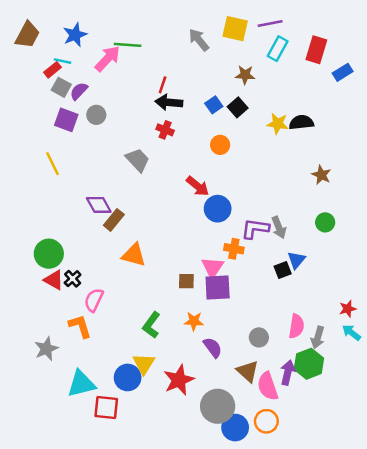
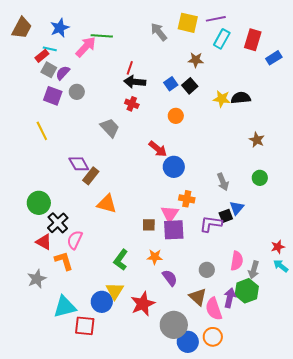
purple L-shape: (255, 229) -> (211, 224), moved
black cross: (73, 279) -> (58, 223), size x1.5
red triangle: (54, 280) -> (44, 242), moved

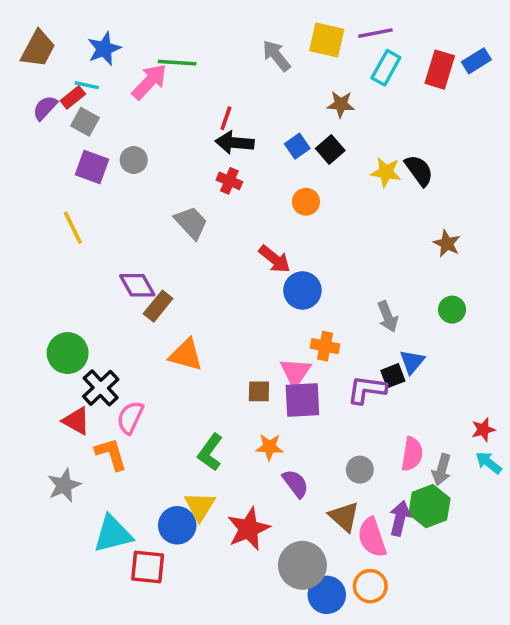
blue rectangle: (274, 58) -> (476, 61), moved
purple semicircle: (63, 73) -> (45, 108), moved
black semicircle: (241, 98) -> (419, 170), turned 60

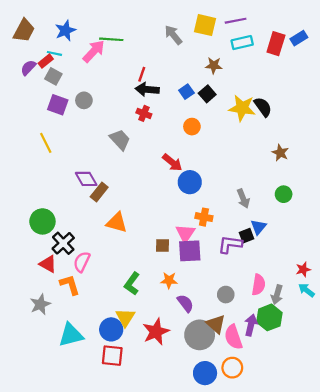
cyan rectangle: (386, 68) -> (242, 43), turned 48
yellow star: (386, 172) -> (242, 108), size x1.4
gray circle: (302, 565) -> (200, 335), moved
red square: (148, 567) -> (112, 356), moved

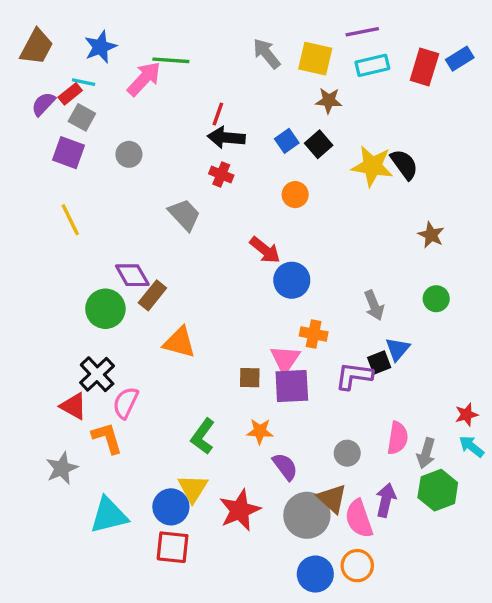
yellow square: (205, 25) -> (315, 59), moved
purple square: (58, 105) -> (68, 153), moved
green circle: (42, 221) -> (105, 309), moved
green hexagon: (269, 317) -> (438, 490), moved

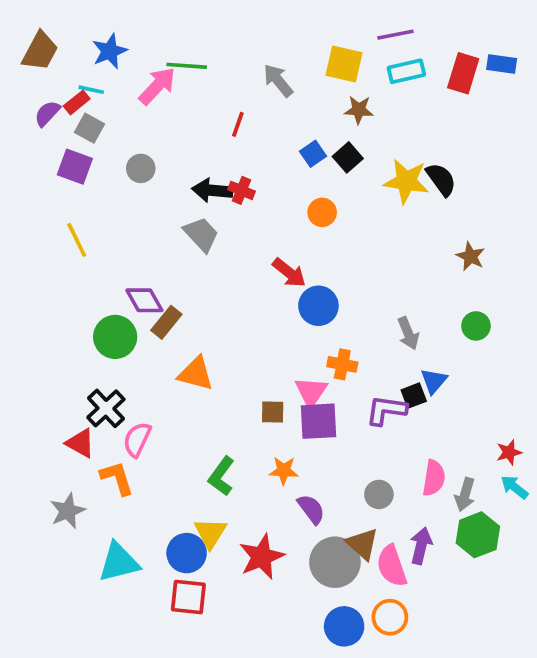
gray arrow: (267, 54) -> (278, 80), moved
blue rectangle: (460, 59) -> (502, 64), turned 40
black arrow: (226, 138) -> (212, 190), moved

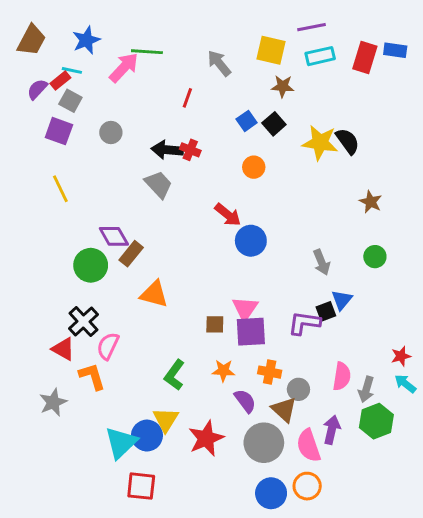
orange cross: (342, 364) -> (270, 372), moved
brown triangle: (362, 544) -> (284, 410), moved
cyan triangle: (119, 562) -> (121, 443), moved, turned -30
red square: (188, 597) -> (141, 486), moved

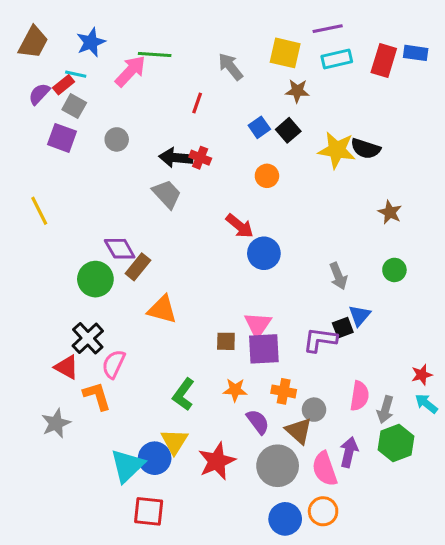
black semicircle: (348, 141) -> (366, 149), turned 144
yellow line: (60, 189) -> (39, 211), moved

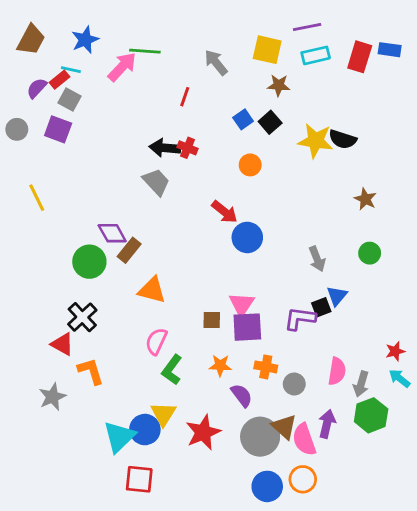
gray circle: (117, 139) -> (17, 129), moved
pink semicircle: (114, 364) -> (156, 341), moved
brown triangle: (299, 431) -> (284, 427), moved

